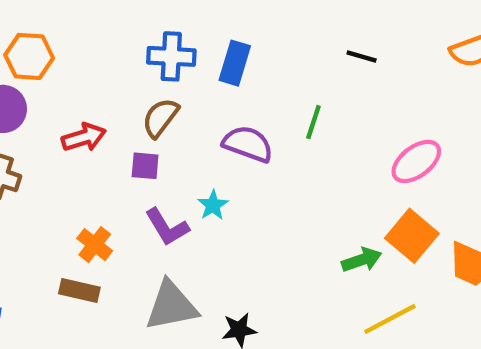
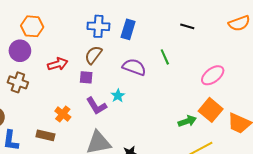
green line: (313, 122) -> (165, 57), turned -42
brown rectangle: (79, 290) -> (45, 135), moved

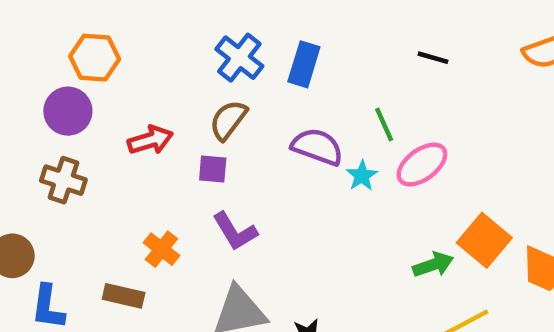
blue cross: (98, 26) -> (239, 58), turned 35
pink ellipse: (213, 75) -> (422, 165), moved
cyan star: (118, 96) -> (362, 176), moved

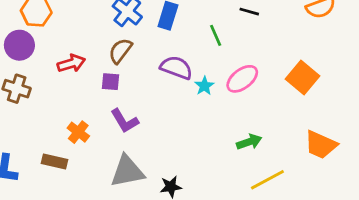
green line: (384, 124) -> (216, 35), moved
orange square: (484, 240) -> (302, 77), moved

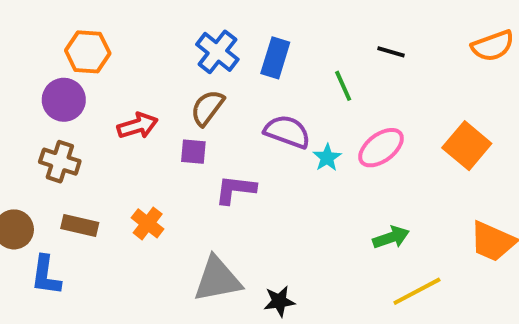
purple L-shape: (125, 121) -> (235, 190), moved, turned 128
brown rectangle: (54, 162) -> (80, 225), moved

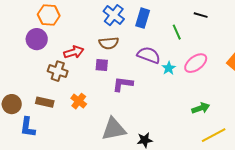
brown semicircle: (207, 108) -> (109, 43), turned -132
brown cross: (60, 162) -> (58, 71), moved

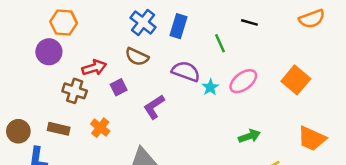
brown semicircle: (109, 43) -> (137, 57), turned 30
purple square: (102, 65) -> (119, 87), moved, turned -32
purple L-shape: (123, 84) -> (154, 107), turned -40

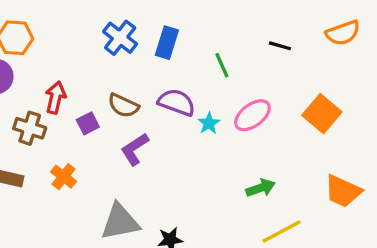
black line: (249, 22) -> (280, 46), moved
brown semicircle: (137, 57) -> (123, 106), moved
red arrow: (94, 68) -> (55, 97), turned -60

